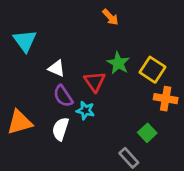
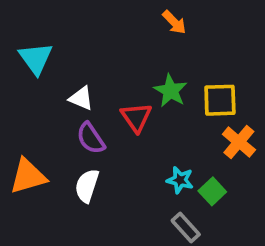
orange arrow: (110, 17) -> (174, 22), moved
yellow square: (153, 70) -> (220, 100), turned -35
orange cross: (166, 99) -> (239, 142), turned 30
cyan star: (85, 110) -> (180, 180), moved

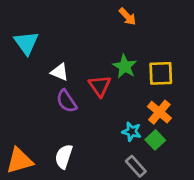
orange cross: (239, 142) -> (159, 112), moved
orange triangle: (28, 176) -> (19, 161), moved
white semicircle: (87, 186) -> (64, 157), moved

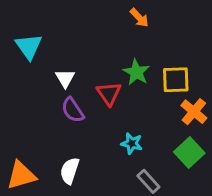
white triangle: (60, 72) -> (65, 78), turned 36
orange cross: (159, 112) -> (194, 112), moved
cyan star: (132, 132) -> (132, 143), moved
green square: (155, 140) -> (189, 153), moved, size x1.4

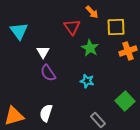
yellow square: (176, 80) -> (116, 27), moved
red triangle: (109, 93) -> (72, 27), moved
orange cross: (194, 112) -> (128, 51), moved, turned 30
cyan star: (132, 143) -> (87, 81), moved

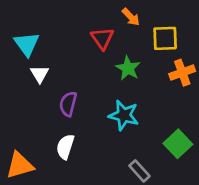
white triangle: (43, 52) -> (40, 74), moved
purple semicircle: (48, 73) -> (68, 104), turned 48
cyan star: (87, 81) -> (124, 115), size x1.5
white semicircle: (46, 113) -> (65, 147), moved

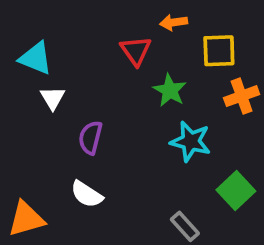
orange arrow: (131, 17) -> (174, 22), turned 126
cyan triangle: (27, 44) -> (36, 58), turned -32
cyan star: (124, 115) -> (191, 141), moved
white semicircle: (65, 147) -> (87, 194), turned -75

